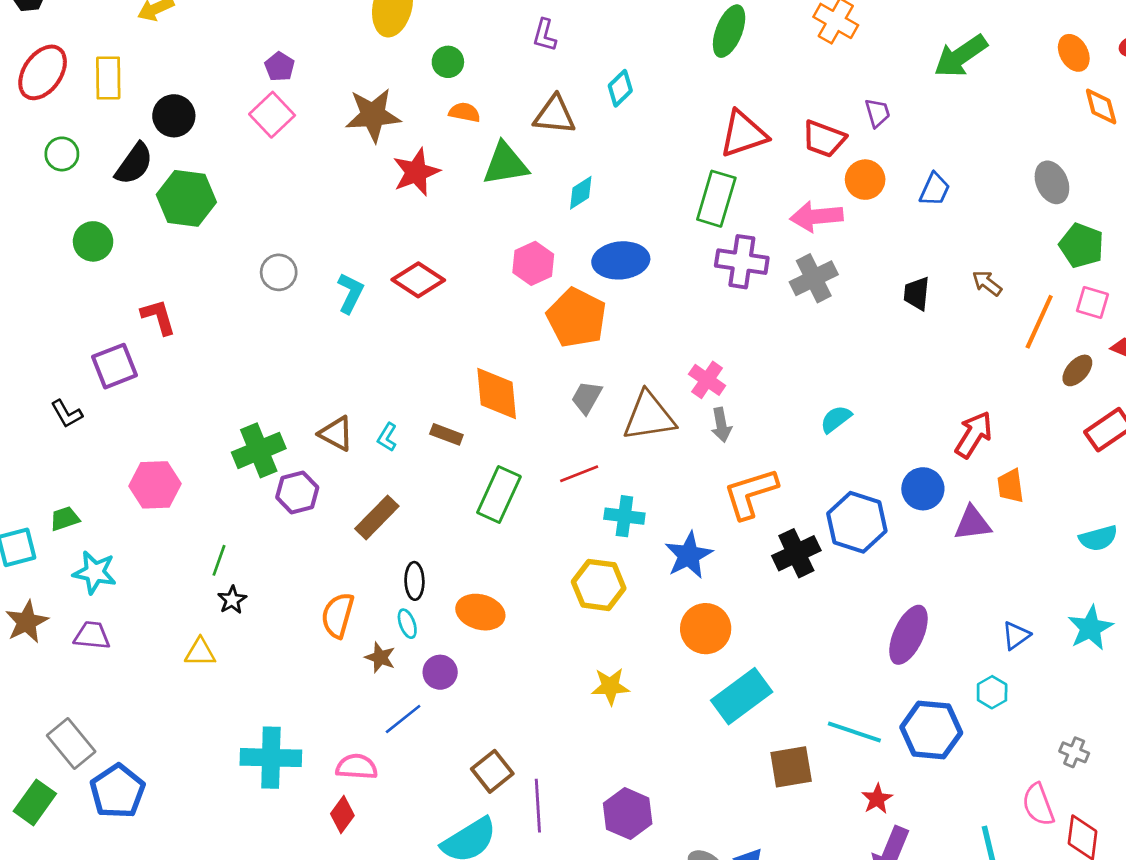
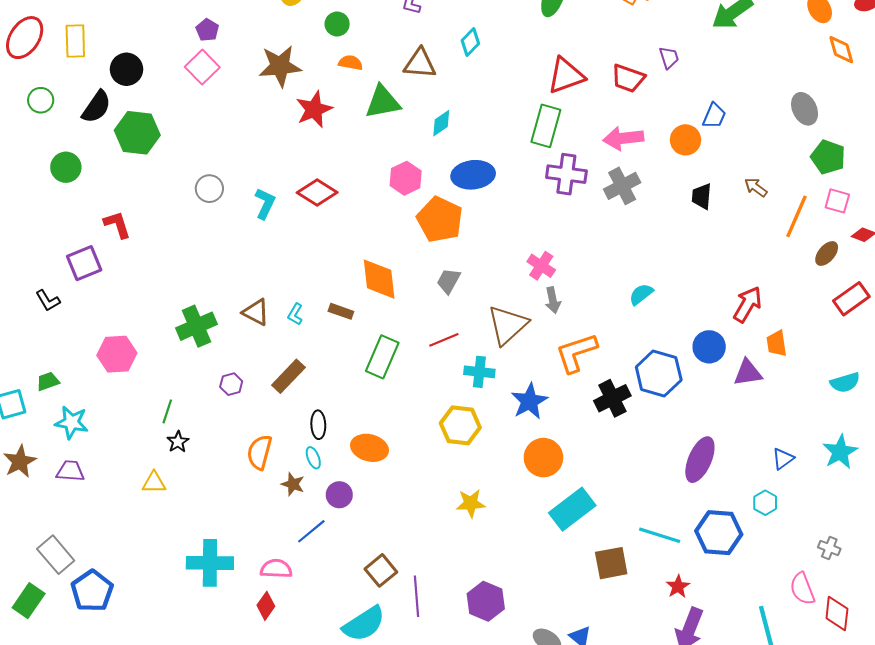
orange circle: (865, 180) -> (686, 140), moved
brown triangle: (649, 416) -> (508, 325), moved, turned -33
purple hexagon: (297, 492) -> (231, 384), moved, size x0.7

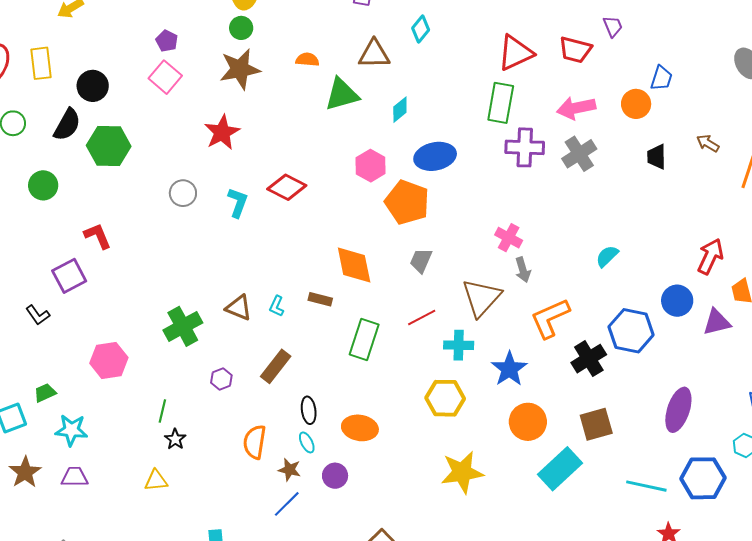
green circle: (337, 24) -> (241, 28), moved
red star: (314, 109) -> (222, 132), moved
yellow star: (471, 503) -> (462, 472), size x1.5
blue line: (311, 531) -> (287, 504), moved
brown square: (611, 563) -> (596, 424), moved

